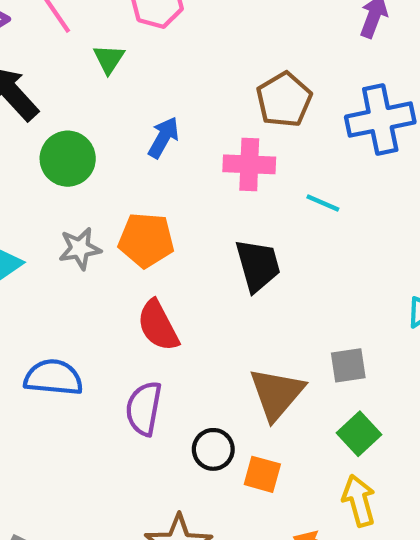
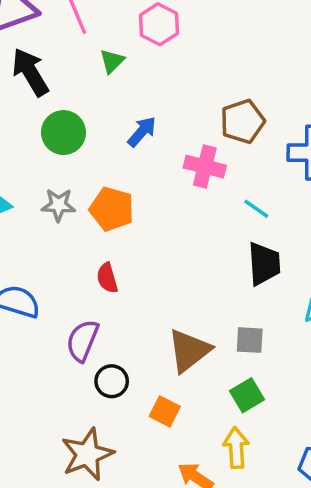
black trapezoid: (258, 265) -> (264, 264), moved
red semicircle: (158, 326) -> (107, 278), size x0.7
black circle: (213, 449) -> (112, 381), moved

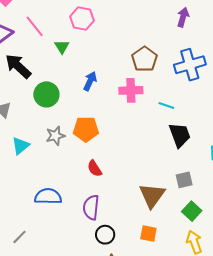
black circle: (112, 381) -> (105, 235), moved

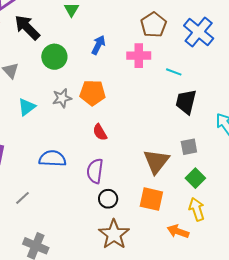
blue cross: (190, 65) -> (199, 32), turned -36
black trapezoid: (180, 135) -> (186, 102), turned -148
orange square: (148, 234) -> (151, 199), size x1.4

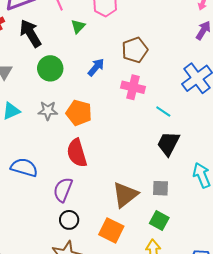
brown pentagon: (154, 25) -> (135, 50), moved
red semicircle: (100, 132) -> (77, 153), size x1.6
green square: (195, 178) -> (159, 220), turned -30

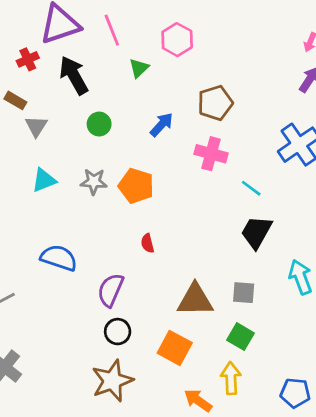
green circle: (50, 68) -> (99, 124), size x0.7
red semicircle: (77, 153) -> (147, 243), moved, size x0.5
brown triangle: (125, 195) -> (195, 300), turned 36

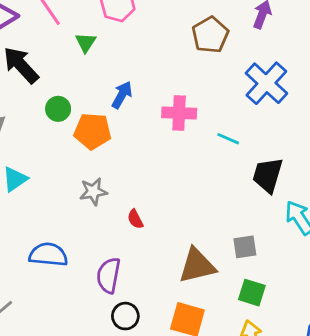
brown pentagon: (215, 103) -> (210, 35), moved
gray star: (94, 182) -> (93, 192), moved
orange pentagon: (136, 186) -> (93, 131), moved
black trapezoid: (256, 232) -> (268, 175), moved

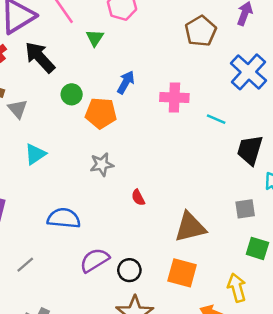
red semicircle: (135, 219) -> (138, 198), moved
gray square: (245, 247) -> (245, 209), moved
purple semicircle: (109, 275) -> (95, 260), moved, turned 48
green square: (252, 293) -> (257, 248), moved

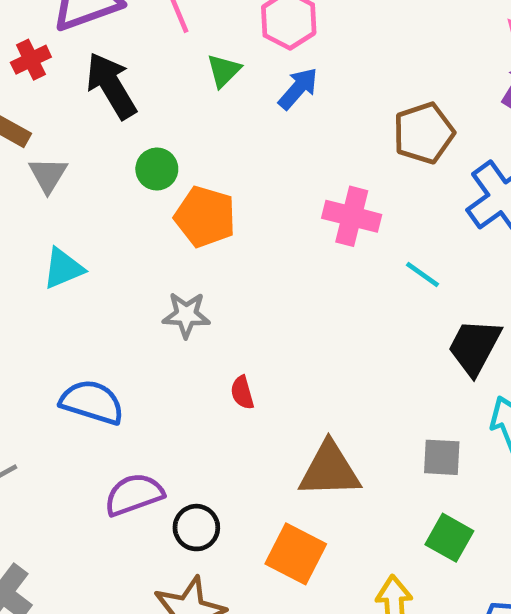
brown pentagon: (201, 31) -> (424, 133), moved
blue arrow: (126, 82) -> (298, 89), moved

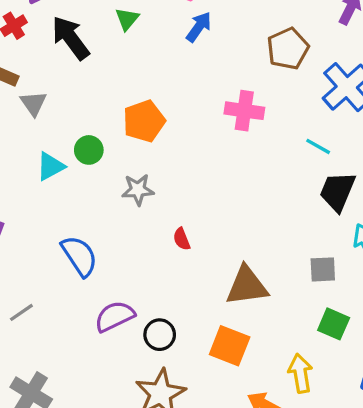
green triangle: (224, 71) -> (127, 19), moved
green circle: (157, 169) -> (89, 150), moved
orange pentagon: (205, 217) -> (144, 121), turned -30
cyan line: (422, 275) -> (318, 146), moved
blue semicircle: (92, 402) -> (79, 256), turned 45

